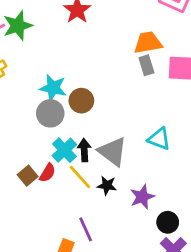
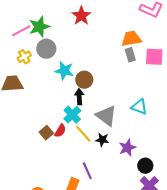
gray circle: (50, 113) -> (46, 49), moved
black arrow: (84, 150) -> (79, 97), moved

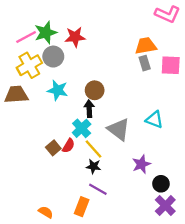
red star: (81, 16) -> (75, 37), moved, turned 30
yellow cross: (24, 57) -> (29, 65), size x1.6
cyan star: (64, 71) -> (58, 90), moved
black star: (102, 140) -> (94, 166), moved
purple line: (87, 171) -> (98, 189), turned -36

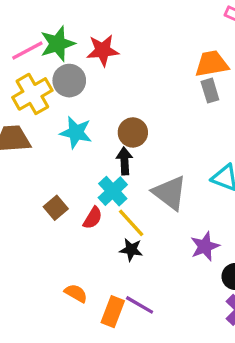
brown square: (53, 148) -> (56, 208), moved
purple line: (98, 189) -> (140, 305), moved
orange semicircle: (46, 212) -> (76, 293), moved

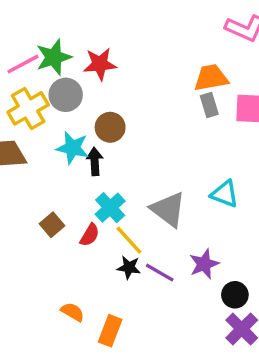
brown circle: (133, 132) -> (110, 127), moved
black arrow: (124, 161) -> (95, 161), moved
purple line: (140, 305) -> (160, 273), moved

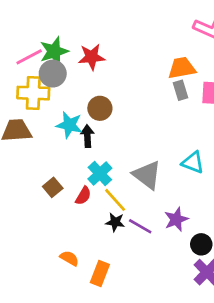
gray circle: (66, 95) -> (53, 74), moved
yellow cross: (28, 108) -> (33, 93), turned 32

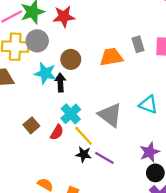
orange trapezoid: (182, 68) -> (111, 57), moved
gray circle: (53, 74) -> (37, 41), moved
purple star: (176, 219) -> (150, 152), moved

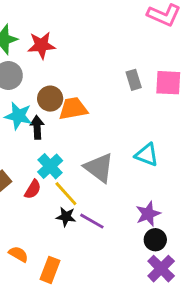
orange trapezoid: (111, 57) -> (73, 109), moved

